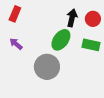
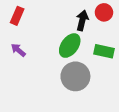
red circle: (93, 19) -> (104, 12), moved
gray circle: (47, 67) -> (75, 76), moved

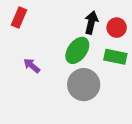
red circle: (104, 12) -> (117, 28), moved
purple arrow: (18, 50) -> (32, 66), moved

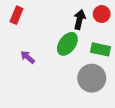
red circle: (117, 28) -> (102, 14), moved
gray circle: (84, 85) -> (92, 78), moved

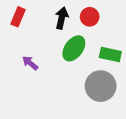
red circle: (102, 14) -> (90, 17), moved
black arrow: (80, 20) -> (62, 18), moved

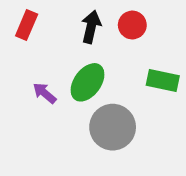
green ellipse: (74, 48) -> (88, 82), moved
gray circle: (101, 86) -> (113, 127), moved

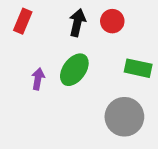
purple arrow: (45, 93) -> (38, 79), turned 60
gray circle: (113, 127) -> (124, 117), moved

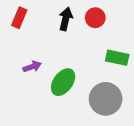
green ellipse: (74, 70) -> (63, 82), moved
purple arrow: (38, 79) -> (32, 67), turned 60

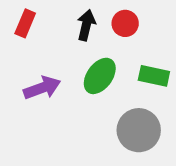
purple arrow: (32, 67) -> (42, 88), size x1.5
green ellipse: (63, 82) -> (100, 76), moved

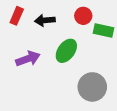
black arrow: (86, 25) -> (45, 20), moved, turned -108
green rectangle: (154, 76) -> (104, 30), moved

